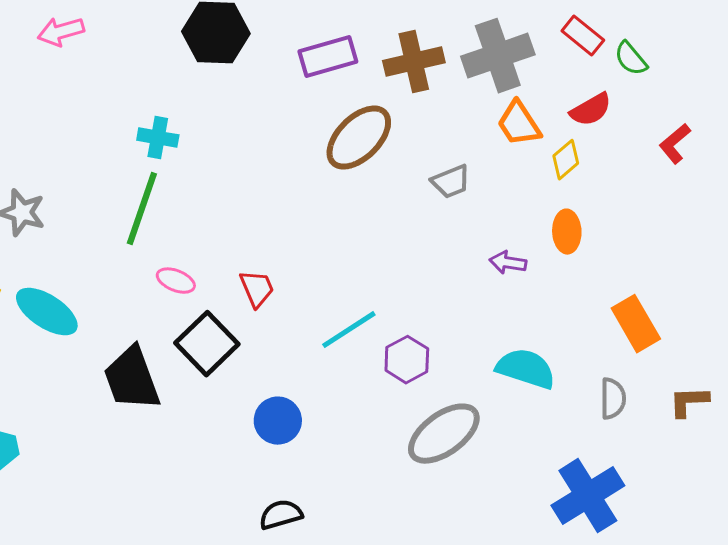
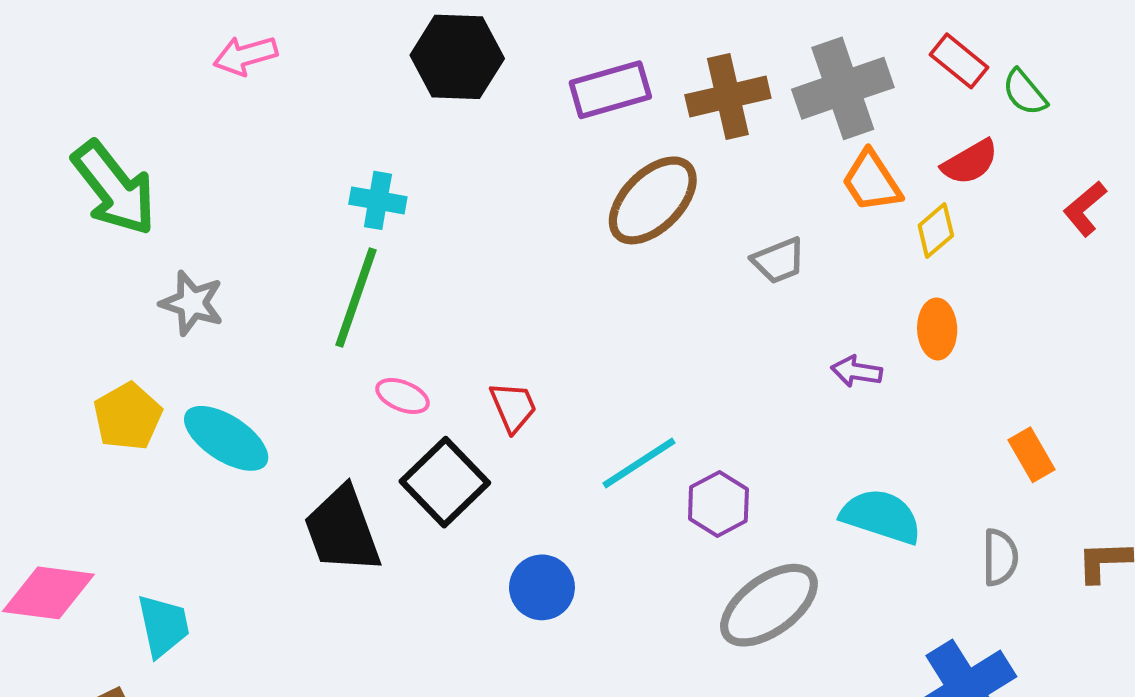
orange rectangle: (636, 324) -> (1032, 455), size x0.7

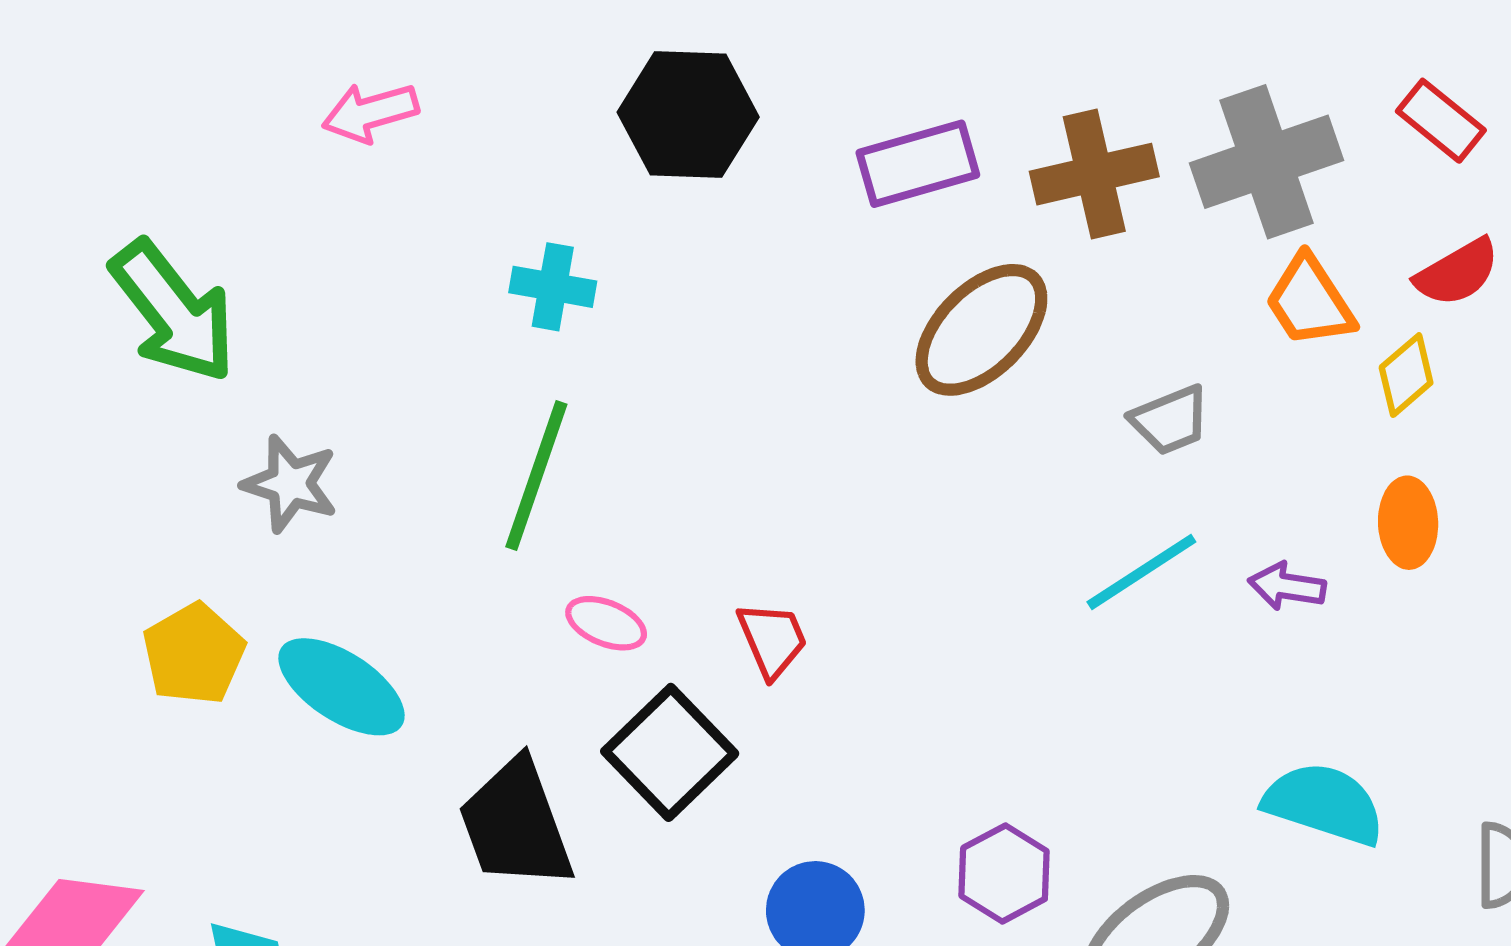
cyan cross: (378, 200) -> (553, 287), moved
cyan line: (639, 463) -> (1141, 572), moved
purple hexagon: (718, 504) -> (1004, 873), moved

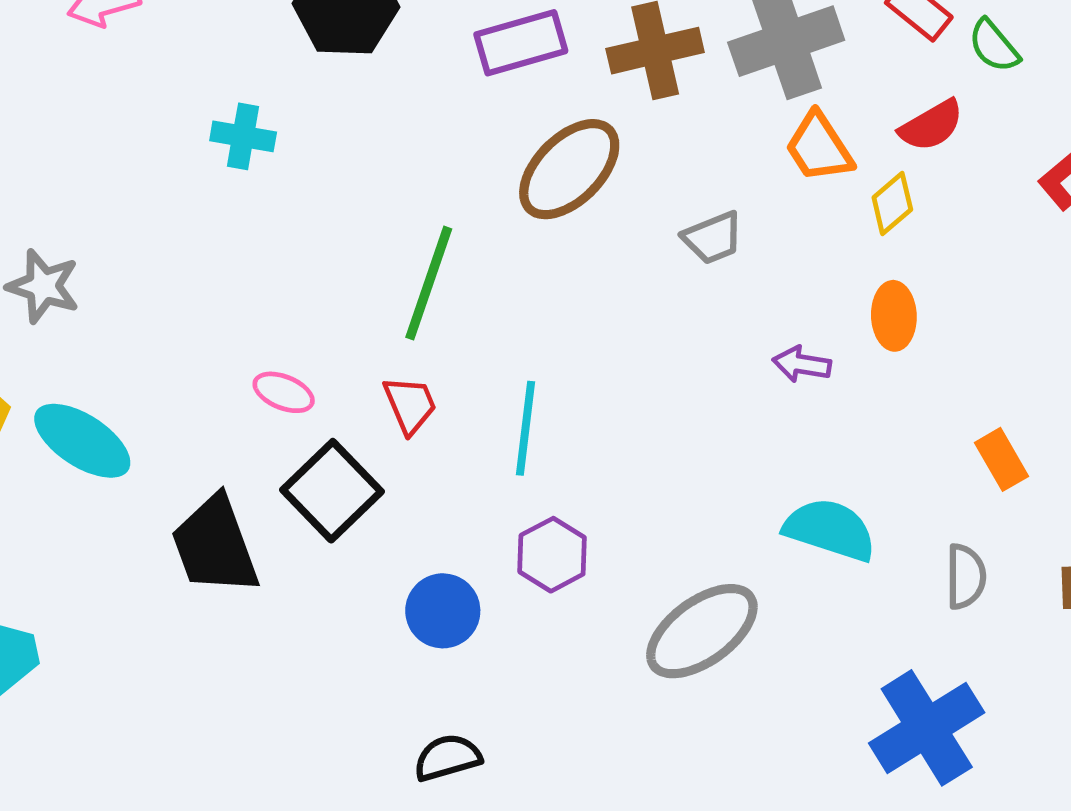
green line: (536, 476) -> (429, 283), moved
cyan line: (1141, 572) -> (526, 428), moved, turned -50
purple hexagon: (1004, 873) -> (552, 555), moved

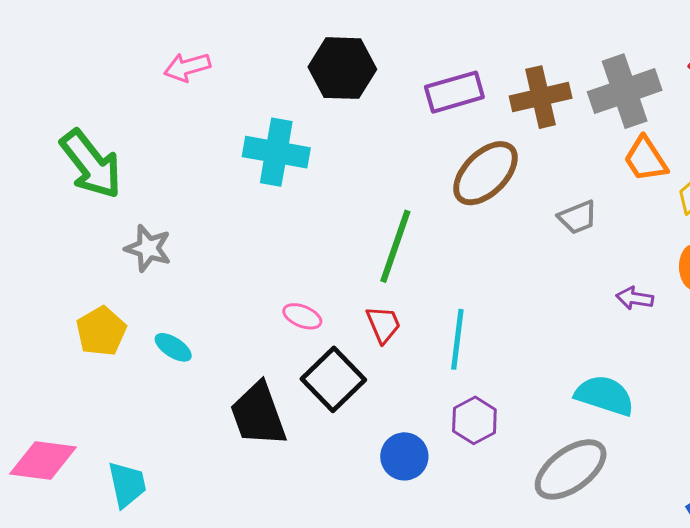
cyan cross: (243, 136) -> (276, 152), size x1.6
cyan ellipse: (82, 441) -> (173, 347), size x0.6
cyan semicircle: (830, 530) -> (605, 395), moved

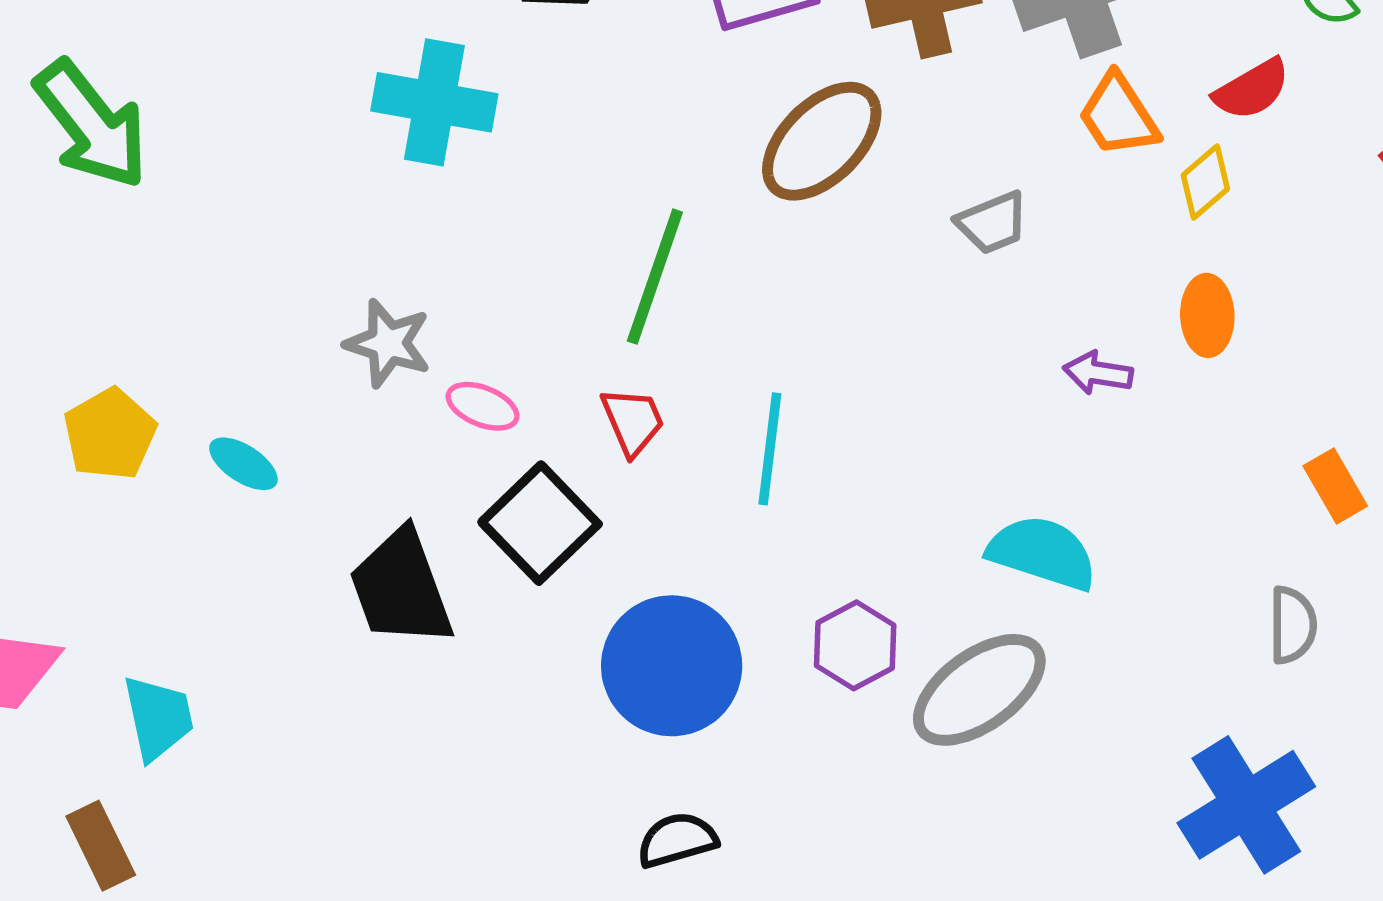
gray star: (148, 248) -> (388, 343), moved
purple hexagon: (474, 420) -> (855, 645), moved
blue circle: (404, 456) -> (672, 666), size x1.6

